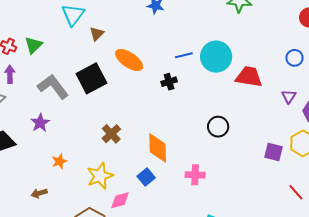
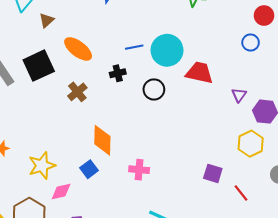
blue circle: (294, 58) -> (251, 43), moved
black circle: (218, 127) -> (154, 89), moved
brown cross: (111, 134) -> (77, 92), moved
purple square: (273, 152) -> (213, 173), moved

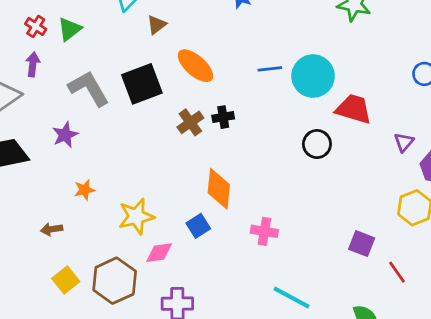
black cross: (118, 73) -> (223, 117), moved
black circle: (154, 89) -> (317, 144), moved

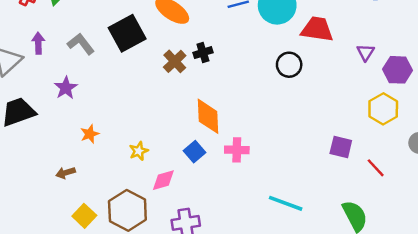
purple arrow: (33, 64) -> (38, 43), moved
gray L-shape: (89, 88) -> (81, 44), size x0.7
yellow star: (136, 216) -> (139, 151), size x0.6
pink cross: (264, 231) -> (237, 150), moved

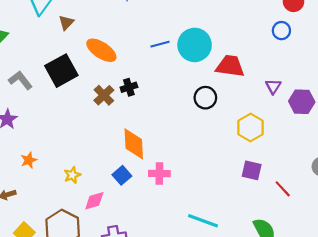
yellow hexagon: (383, 109) -> (251, 128), moved

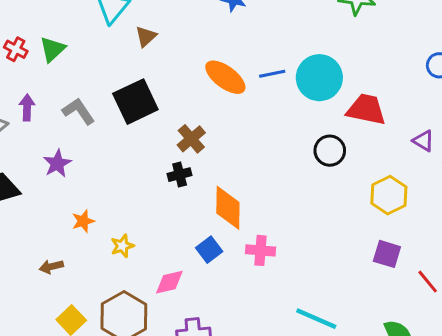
orange ellipse: (101, 50) -> (225, 77), moved
purple triangle: (273, 86) -> (423, 141), turned -35
black cross: (129, 87) -> (180, 175), moved
yellow star: (72, 175) -> (122, 246), moved

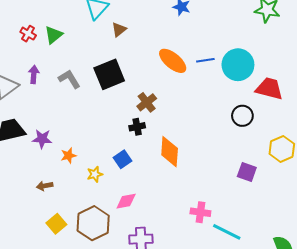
purple star: (57, 164) -> (42, 139), moved, turned 30
blue square: (209, 250) -> (122, 159), moved
pink cross: (261, 250) -> (200, 212), moved
purple square: (387, 254) -> (247, 172), moved

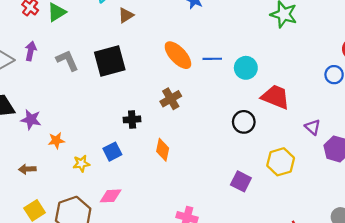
cyan circle: (238, 65) -> (246, 68), size x0.7
brown cross: (147, 102) -> (171, 99), moved
orange diamond: (170, 152) -> (163, 150), size x0.7

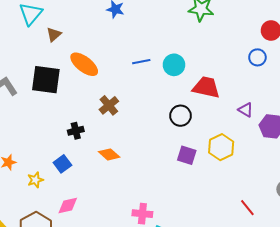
orange ellipse: (178, 55) -> (84, 64), moved
black square: (110, 61) -> (46, 80), turned 32
orange diamond: (163, 150) -> (109, 154), turned -50
purple square: (241, 181) -> (187, 155), moved

